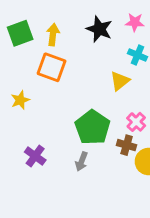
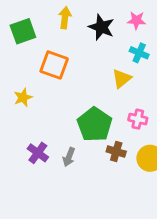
yellow arrow: (53, 35) -> (65, 18), moved
pink cross: (136, 122) -> (138, 119), turned -30
brown cross: (127, 145) -> (116, 152), moved
gray arrow: (82, 161) -> (69, 157), moved

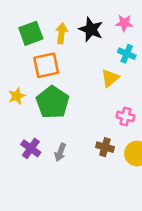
yellow arrow: (65, 18) -> (61, 33), moved
green square: (23, 31) -> (31, 33), moved
orange square: (54, 65) -> (46, 65), turned -32
green pentagon: (95, 124) -> (53, 102), moved

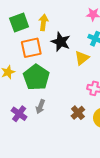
black star: (91, 29) -> (61, 42), moved
brown cross: (105, 147) -> (78, 113), turned 32
gray arrow: (60, 152) -> (40, 107), moved

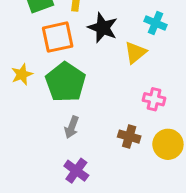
brown cross: (78, 113) -> (129, 137), turned -32
purple cross: (19, 114) -> (76, 171), moved

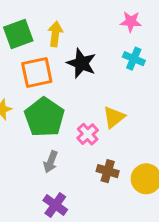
yellow triangle: (135, 53) -> (114, 117), moved
pink cross: (154, 99) -> (88, 134), moved, turned 35

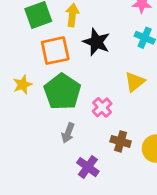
yellow triangle: (114, 117) -> (135, 82), moved
purple cross: (55, 205) -> (88, 167), moved

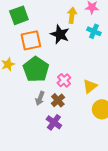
yellow arrow: (72, 15) -> (72, 15), moved
yellow triangle: (135, 82) -> (90, 86), moved
brown cross: (121, 141) -> (58, 100), moved, turned 32

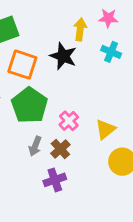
orange square: (31, 40) -> (22, 65), turned 30
purple cross: (54, 122) -> (55, 180), turned 35

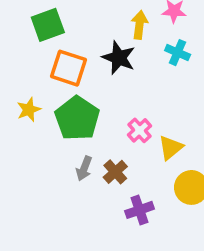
pink cross: (69, 121) -> (139, 130), moved
purple cross: (55, 180) -> (139, 210), moved

